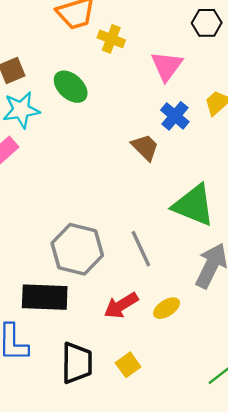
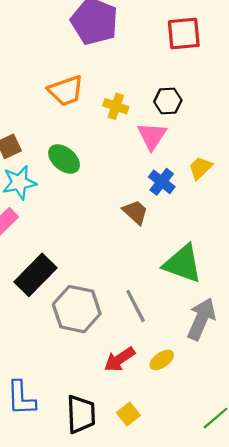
black hexagon: (207, 23) -> (168, 101), moved
yellow cross: (111, 39) -> (116, 106), moved
black rectangle: (45, 297) -> (35, 275), moved, turned -45

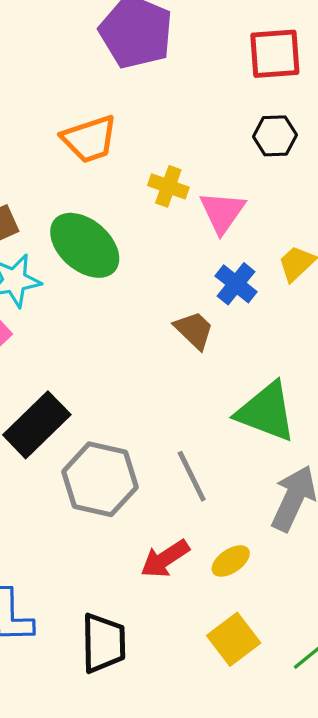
black hexagon: (168, 101) -> (275, 136), moved
yellow cross: (116, 106) -> (168, 186), moved
green ellipse: (64, 159) -> (85, 245), size x1.4
yellow square: (128, 414) -> (234, 639), moved, size x1.4

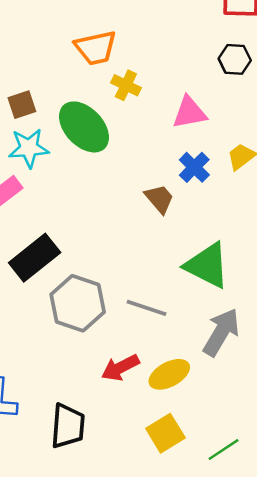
yellow cross: (168, 186) -> (126, 85), moved
pink triangle: (222, 212) -> (189, 113), turned 39
gray line: (192, 476) -> (146, 308), turned -51
yellow ellipse: (231, 561) -> (169, 374), size x1.4

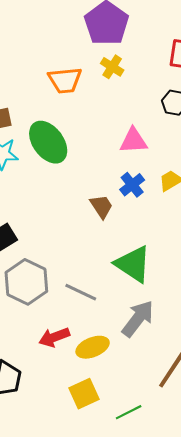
yellow cross: (126, 85) -> (112, 67), moved

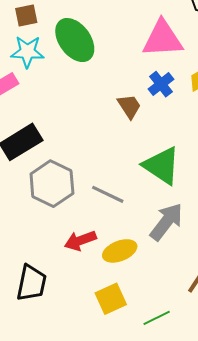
pink triangle: (134, 141) -> (163, 39), size x1.4

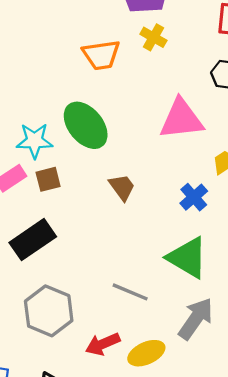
brown square: (26, 15) -> (48, 179), moved
blue cross: (161, 84) -> (194, 197), moved
brown trapezoid: (129, 106) -> (122, 187), moved
gray hexagon: (52, 184) -> (49, 311), moved

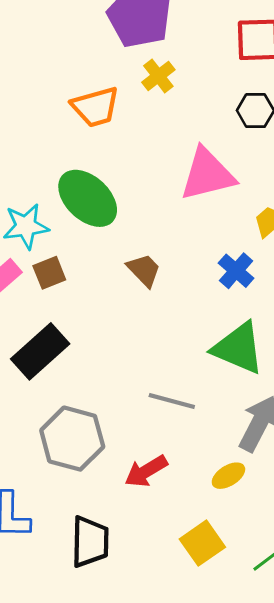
yellow cross: (153, 37) -> (158, 76), turned 30
yellow ellipse: (146, 353) -> (228, 476), moved, size x0.7

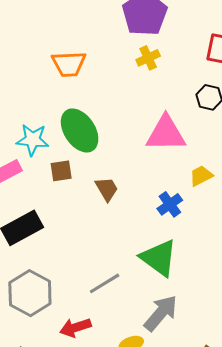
orange trapezoid: (95, 107) -> (69, 64), moved
brown square: (49, 273) -> (61, 171), moved
gray line: (172, 401) -> (105, 283), turned -60

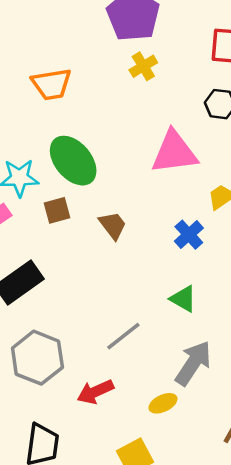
green triangle: (159, 258) -> (183, 299), size x0.6

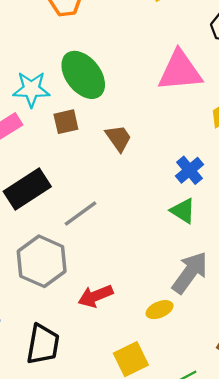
blue cross: (189, 235) -> (190, 170), moved
gray line: (123, 336) -> (81, 213), moved

